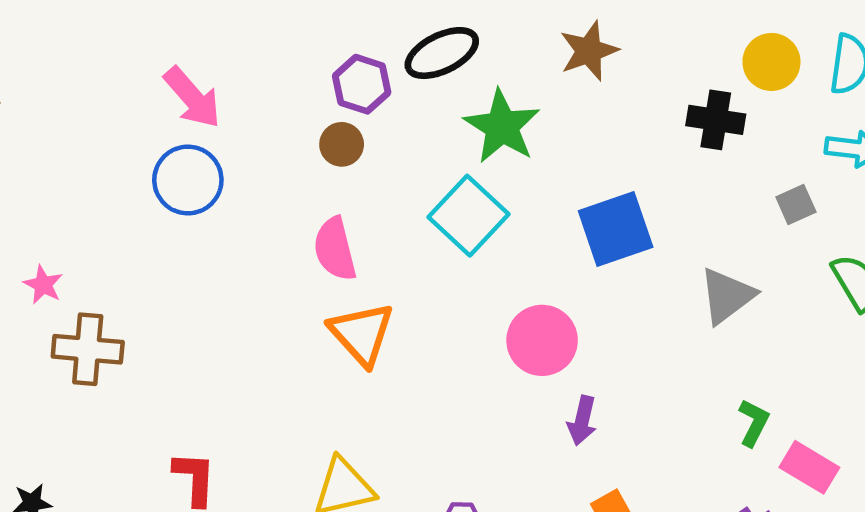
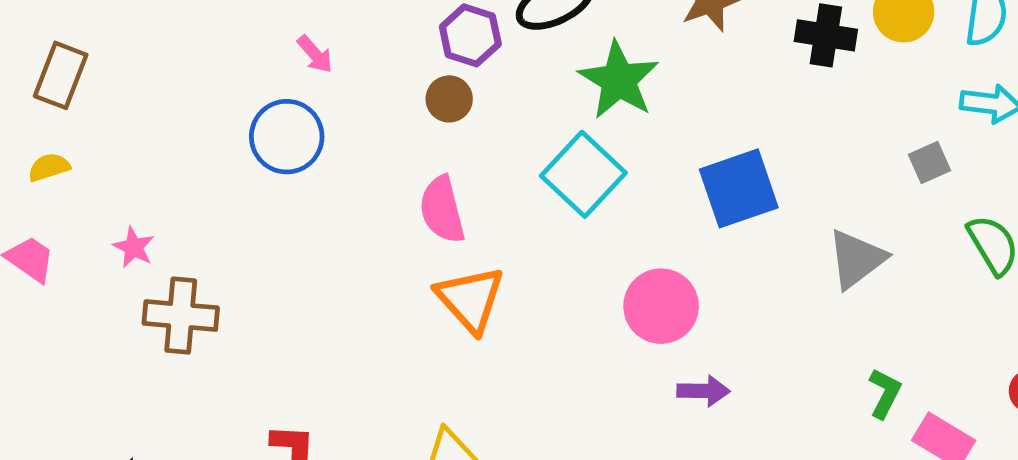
pink arrow: (192, 98) -> (315, 54), moved, size x0.6
black cross: (716, 120) -> (826, 35), moved
purple arrow: (582, 421) -> (703, 391), turned -102

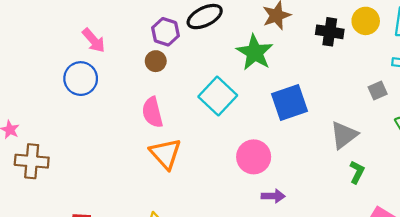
pink arrow: (315, 54) -> (94, 40), size x1.4
green star: (619, 80) -> (255, 52), moved
green L-shape: (885, 393) -> (357, 172), moved

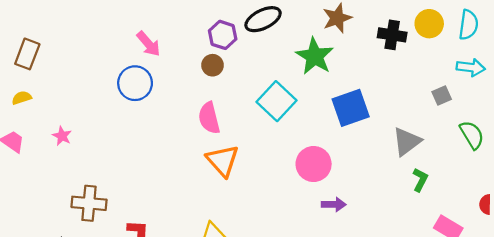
brown cross: (32, 161) -> (89, 203), moved

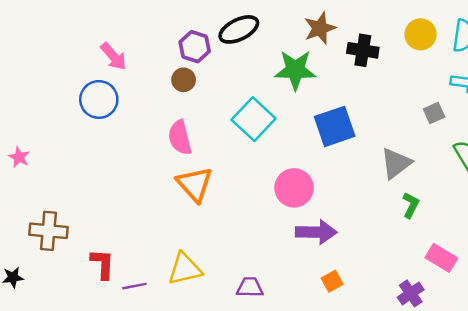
black cross: (392, 35) -> (363, 50), moved
green star: (315, 56) -> (295, 70), turned -30
purple arrow: (334, 204) -> (316, 232), size x1.5

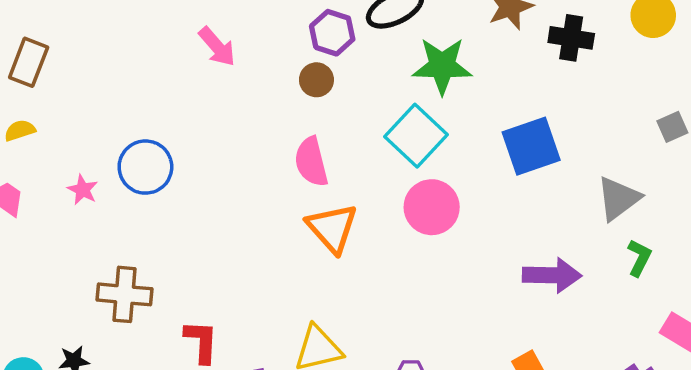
green star: (295, 70) -> (442, 66), moved
blue circle: (99, 99) -> (145, 167), moved
pink circle: (294, 188) -> (432, 207), moved
purple arrow: (316, 232) -> (552, 275), moved

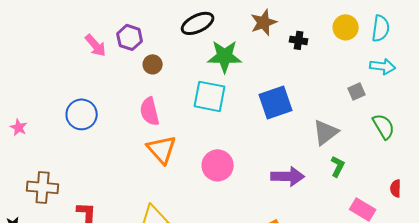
purple hexagon: (332, 33) -> (130, 37), moved
black cross: (571, 38) -> (299, 40), size x0.7
cyan square: (416, 136) -> (210, 96), turned -32
blue circle: (145, 167) -> (82, 114), moved
pink circle: (432, 207) -> (218, 165), moved

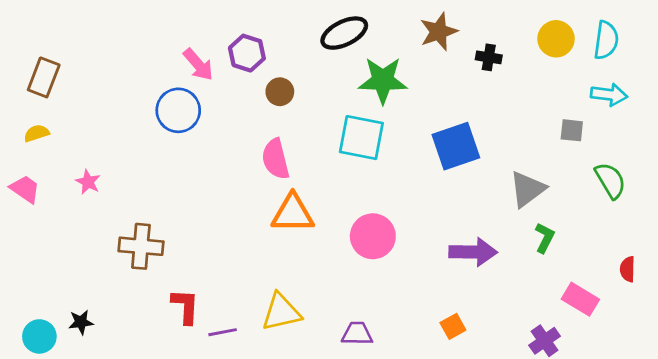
gray square: (357, 91) -> (572, 130), turned 30
blue circle: (82, 114) -> (178, 110), moved
orange triangle: (162, 149) -> (293, 213), turned -48
brown cross: (43, 187) -> (141, 246), moved

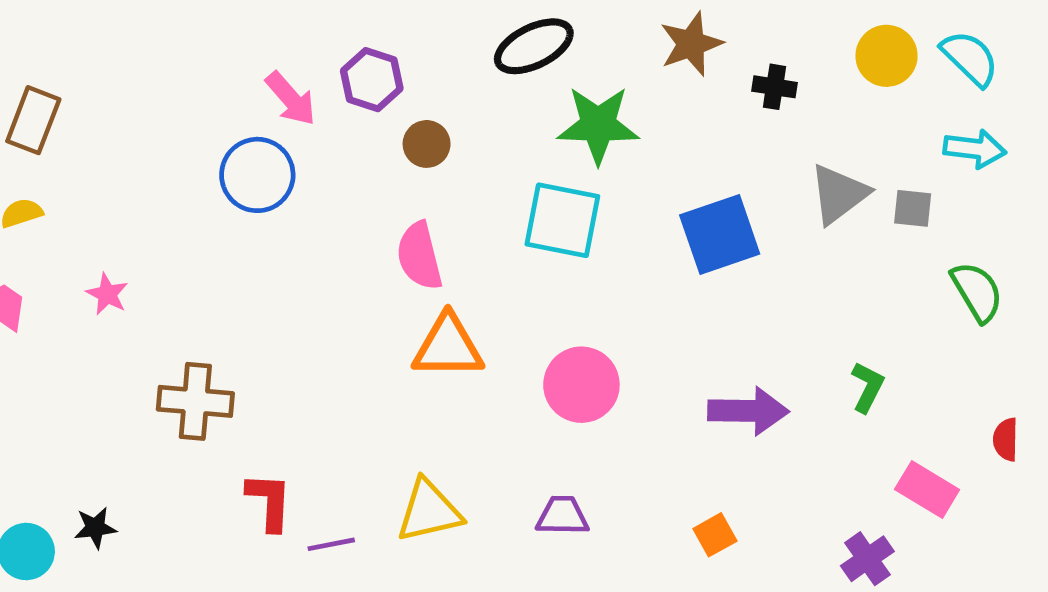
cyan semicircle: (606, 40) -> (970, 58), turned -54
gray triangle: (527, 189) -> (839, 194), moved
purple trapezoid: (357, 334) -> (562, 516), moved

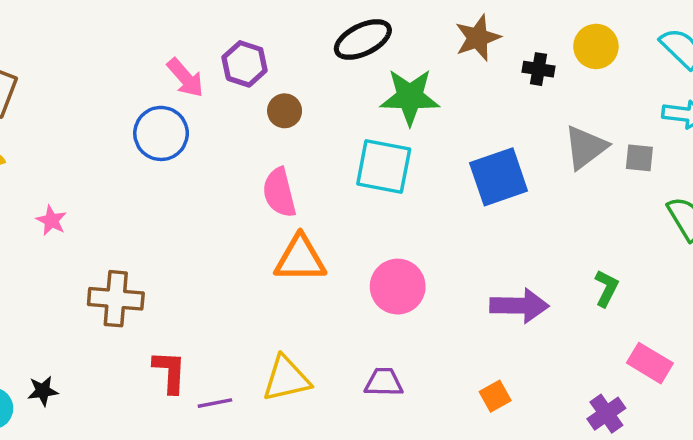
yellow circle: (887, 56) -> (596, 46), moved

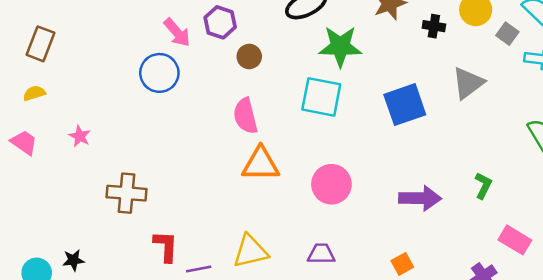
gray square: (639, 158) -> (507, 34), moved, turned 30

